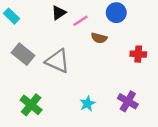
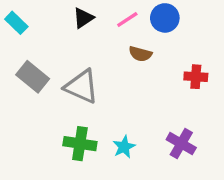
pink line: (81, 21) -> (127, 20), moved
green cross: (31, 105) -> (80, 144), moved, turned -30

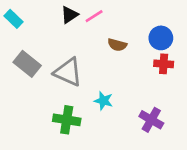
blue circle: (165, 18) -> (161, 38), moved
pink line: (127, 20) -> (94, 16), moved
cyan star: (124, 147) -> (104, 101), moved, turned -30

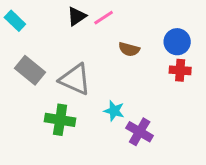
green cross: (67, 120) -> (60, 120), moved
purple cross: (151, 120) -> (140, 132), moved

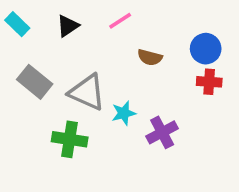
black triangle: (77, 16) -> (68, 26), moved
cyan star: (114, 111) -> (124, 113), moved, turned -30
purple cross: (140, 132) -> (162, 132), moved, turned 32

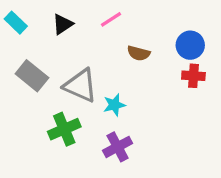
purple cross: (162, 132) -> (118, 147), moved
green cross: (70, 139) -> (64, 129), turned -32

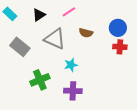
gray triangle: (80, 86) -> (55, 39), moved
purple cross: (118, 147) -> (73, 91), turned 30

